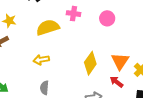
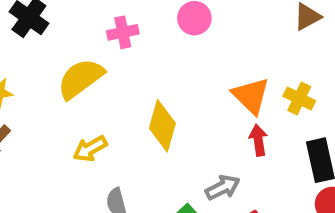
yellow diamond: (90, 63) -> (162, 126), moved
red arrow: (117, 82) -> (258, 140), turned 64

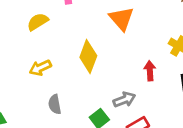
yellow semicircle: (81, 79) -> (38, 22), size x0.7
orange triangle: (251, 96) -> (121, 19), moved

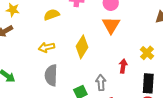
gray arrow: (124, 100) -> (101, 83), turned -84
gray semicircle: (55, 104) -> (51, 75), size x1.5

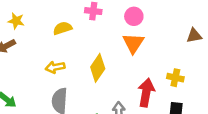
yellow cross: (147, 53) -> (175, 78), turned -32
red arrow: (123, 66) -> (146, 93), size x1.6

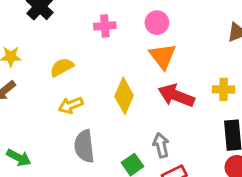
yellow semicircle: (63, 28) -> (62, 67), moved
red arrow: (146, 93) -> (176, 96), moved, turned -68

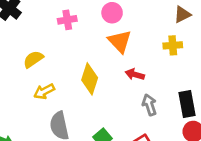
yellow cross: (224, 89) -> (173, 45), moved
red arrow: (176, 96) -> (135, 74), size x0.6
gray arrow: (161, 145) -> (149, 105), moved

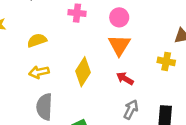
gray arrow: (149, 105) -> (131, 109), turned 30

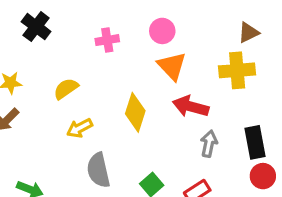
yellow cross: (166, 61) -> (237, 70), size x1.5
red arrow: (125, 79) -> (191, 106), size x1.5

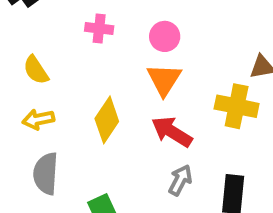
yellow semicircle: (66, 89) -> (36, 70), turned -105

